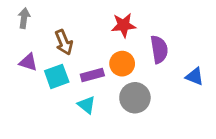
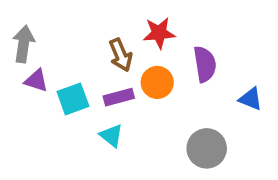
gray arrow: (24, 18) -> (23, 44), moved, size x1.4
brown arrow: (64, 42) -> (121, 55), moved
gray circle: (135, 98) -> (207, 148), moved

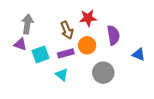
gray arrow: (23, 44) -> (27, 24), moved
gray circle: (207, 148) -> (103, 73), moved

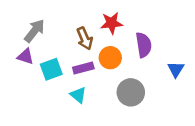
gray arrow: (27, 24) -> (35, 31), turned 30
blue triangle: (139, 54) -> (176, 69), turned 40

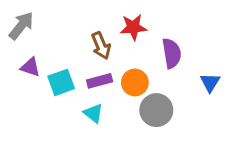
gray arrow: (35, 31) -> (21, 26), moved
orange circle: (110, 58) -> (135, 82), moved

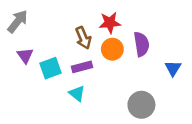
purple triangle: (30, 67) -> (25, 56), turned 36
orange circle: (135, 82) -> (112, 49), moved
gray circle: (156, 110) -> (141, 105), moved

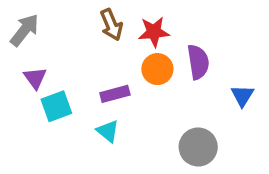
brown arrow: (83, 38) -> (111, 25), moved
cyan square: (50, 68) -> (56, 106), moved

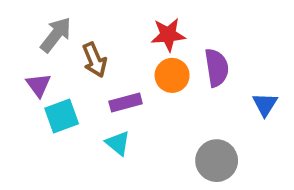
brown arrow: (111, 25) -> (95, 60), moved
gray arrow: (25, 30) -> (56, 35), moved

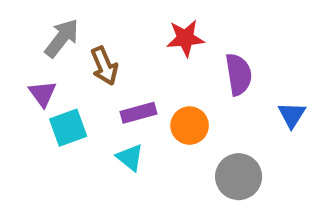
orange circle: (172, 75) -> (190, 126), moved

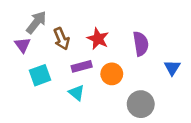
red star: (185, 38) -> (98, 39), moved, turned 30
purple triangle: (43, 94) -> (22, 45), moved

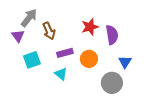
red star: (98, 39) -> (90, 27), moved, turned 30
blue triangle: (172, 68) -> (125, 62), moved

